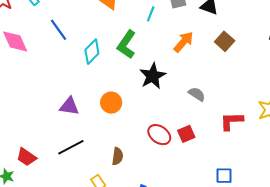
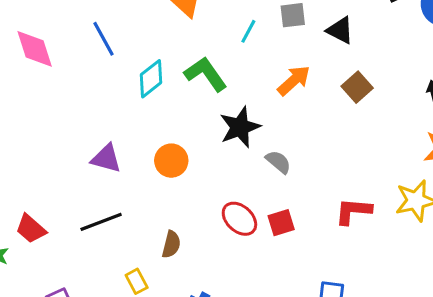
green L-shape: (127, 44) -> (206, 74), turned 104
gray semicircle: (197, 94) -> (278, 162), moved

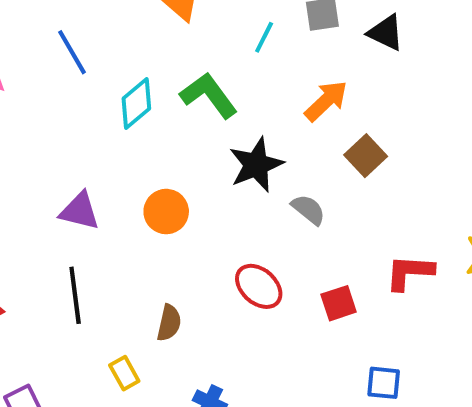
brown square: (357, 87) -> (366, 156), moved
black line: (101, 222) -> (75, 295), turned -75
red square: (281, 223) -> (339, 303), moved

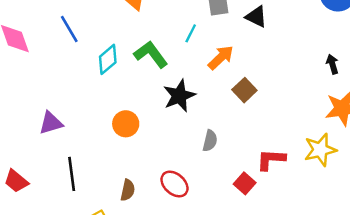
cyan line: (264, 37) -> (191, 33), moved
gray semicircle: (308, 210) -> (210, 141), moved, turned 65
purple triangle: (80, 211) -> (51, 123), moved, turned -30
red ellipse: (259, 286) -> (174, 184), moved
red square: (339, 303) -> (245, 183), moved, turned -30

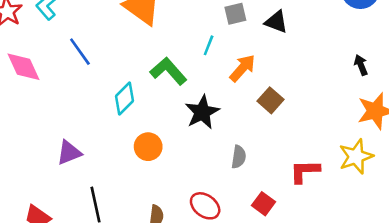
cyan diamond: (108, 59) -> (124, 99), moved
red square: (245, 183) -> (264, 204), moved

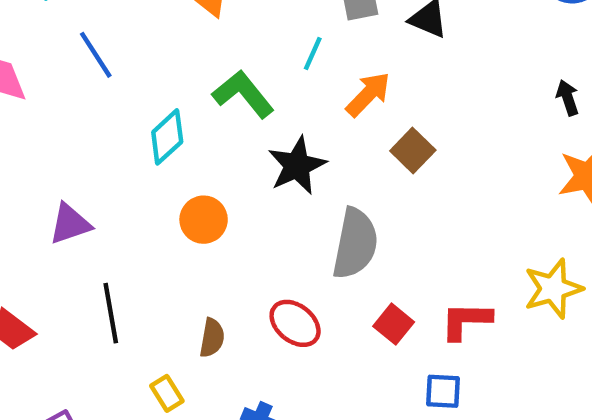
yellow star: (356, 156) -> (553, 289), moved
gray semicircle: (239, 157) -> (355, 244), size x1.8
red L-shape: (305, 171) -> (466, 321), moved

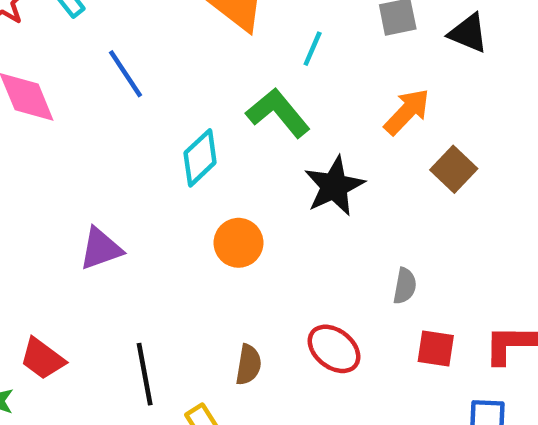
cyan line: (313, 54) -> (313, 49), moved
gray semicircle: (355, 244) -> (405, 286), moved, size x0.5
black line: (111, 313) -> (145, 374), moved
red square: (394, 324) -> (436, 348), turned -30

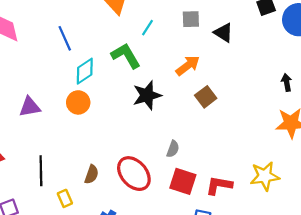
blue line: (125, 74) -> (65, 38), moved
orange circle: (238, 243) -> (78, 102), moved
red square: (436, 348) -> (183, 181), size x1.4
red ellipse: (334, 349) -> (134, 174), size x1.4

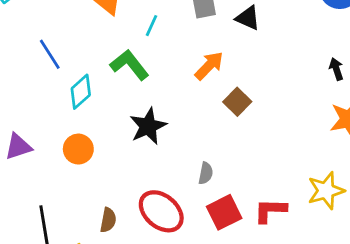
black star: (147, 95) -> (148, 126), moved
orange circle: (78, 102) -> (78, 149), moved
red square: (183, 181) -> (224, 212), turned -36

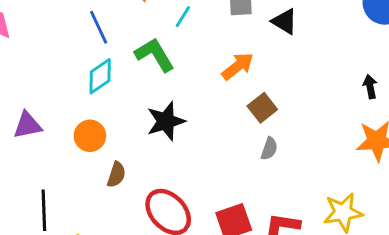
blue line: (50, 54) -> (99, 27), moved
gray semicircle: (206, 173) -> (269, 149), moved
brown semicircle: (108, 220) -> (116, 175), moved

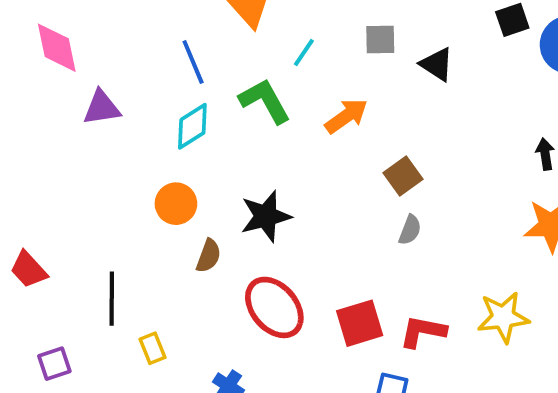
orange arrow: (238, 66) -> (346, 116), moved
black star: (166, 121) -> (266, 216), moved
purple triangle: (27, 125) -> (102, 108), moved

